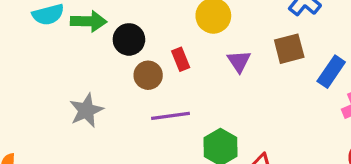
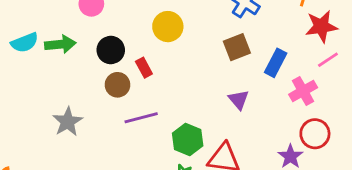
black circle: (129, 39) -> (111, 50), moved
purple triangle: (239, 61) -> (239, 100), moved

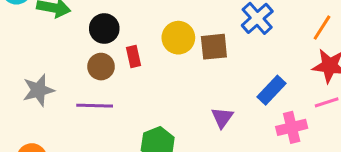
yellow circle: (168, 27) -> (178, 38), moved
brown square: (237, 47) -> (214, 47), moved
purple line: (141, 118) -> (95, 106), moved

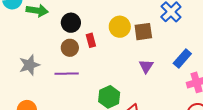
purple triangle: (222, 118) -> (146, 66), moved

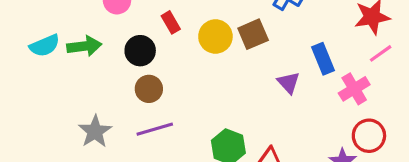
red rectangle: (91, 40) -> (171, 22), moved
blue rectangle: (182, 59) -> (323, 59), turned -48
purple triangle: (146, 66) -> (289, 83), moved

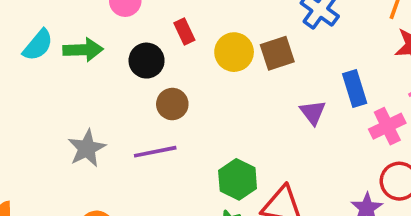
cyan semicircle: (45, 46) -> (38, 45), turned -32
brown circle: (149, 89) -> (172, 104), moved

